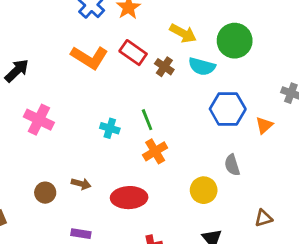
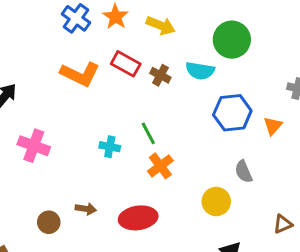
yellow arrow: (183, 33) -> (161, 26), moved

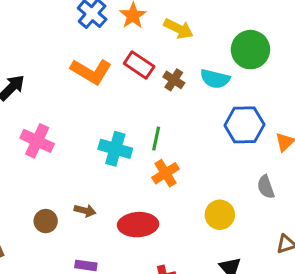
green line: (148, 133) -> (156, 139), turned 35
cyan cross: (110, 147) -> (115, 149), size x1.5
gray semicircle: (244, 172) -> (266, 187), moved

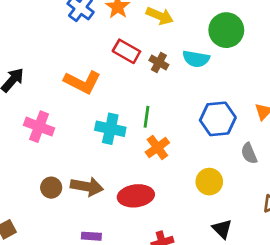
orange L-shape: (91, 71) -> (82, 82), moved
blue hexagon: (244, 125) -> (218, 119), moved
brown arrow: (85, 211) -> (87, 187), size x1.6
brown circle: (46, 221) -> (51, 188), moved

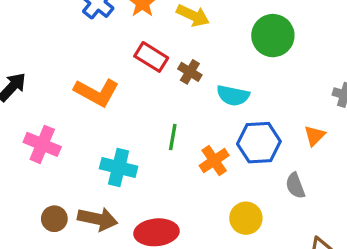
cyan semicircle: (196, 59) -> (233, 95), moved
cyan cross: (110, 129) -> (119, 167), moved
orange cross: (157, 147) -> (214, 161), moved

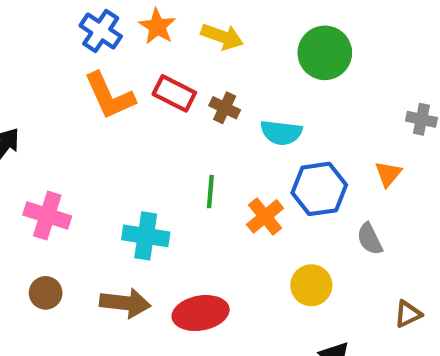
orange L-shape: (97, 92) -> (109, 96), moved, turned 42
brown circle: (54, 219) -> (46, 293), moved

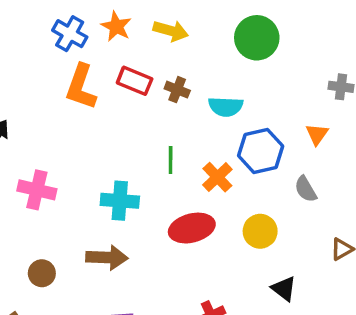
orange L-shape: (109, 96) -> (81, 87), turned 48
brown circle: (46, 293) -> (42, 273), moved
red ellipse: (201, 313) -> (192, 228), moved

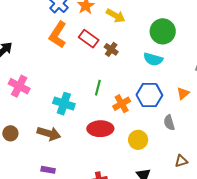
cyan semicircle: (226, 107) -> (153, 59), moved

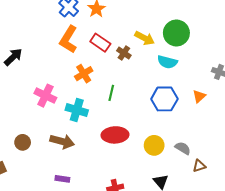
yellow arrow: (116, 16) -> (145, 38), moved
pink cross: (19, 86) -> (45, 96), moved
orange cross: (122, 104) -> (84, 74), moved
gray semicircle: (169, 123) -> (183, 148), moved, turned 140

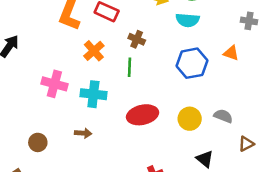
brown cross: (124, 53) -> (137, 39), moved
orange triangle: (199, 96) -> (231, 53), turned -48
brown arrow: (62, 141) -> (83, 133), size x0.6
brown triangle: (199, 166) -> (246, 144), moved

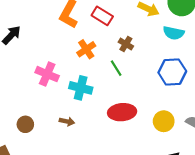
green line: (130, 67) -> (116, 68), turned -42

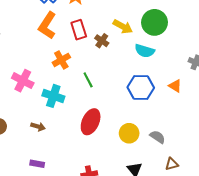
red rectangle: (102, 16) -> (79, 30), turned 36
brown cross: (126, 44) -> (102, 41), moved
red ellipse: (122, 112) -> (91, 122), turned -65

